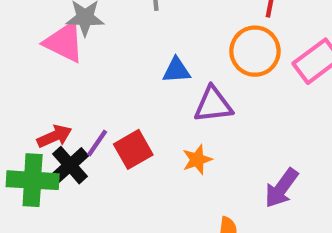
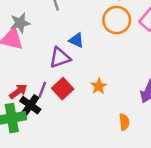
blue triangle: (176, 70) -> (76, 40), turned 42
purple triangle: (213, 105) -> (60, 58), moved

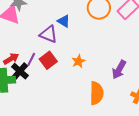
purple triangle: (60, 58) -> (49, 34), turned 36
orange semicircle: (124, 122) -> (97, 93), size x1.6

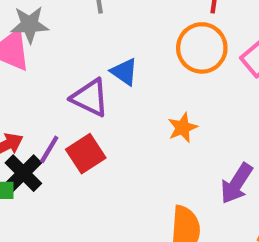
orange star: (78, 61) -> (183, 128), moved

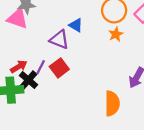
orange star: (183, 128) -> (116, 34), moved

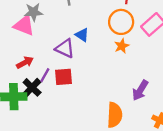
red arrow: (19, 67) -> (25, 63), moved
red square: (59, 68) -> (63, 77), turned 30

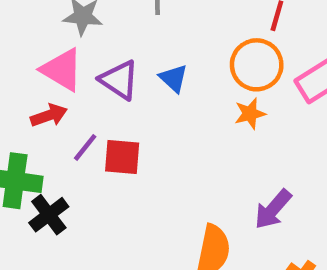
pink triangle: (24, 25) -> (62, 70), moved
purple triangle: (65, 48) -> (119, 80), moved
black cross: (32, 87) -> (49, 215), moved

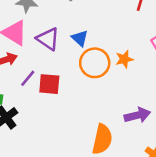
orange circle: (257, 65) -> (95, 63), moved
purple arrow: (273, 209) -> (137, 115), turned -145

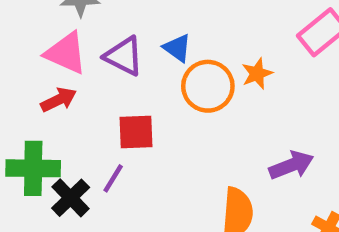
purple line: (28, 78) -> (113, 178), moved

